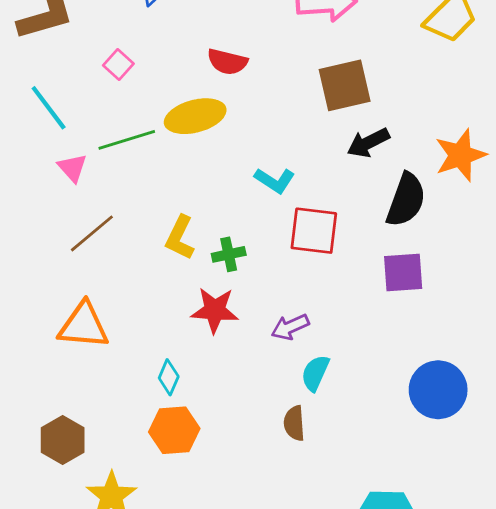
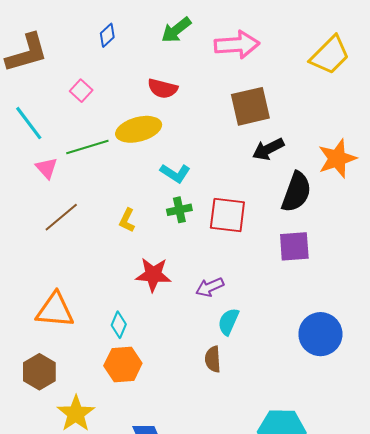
cyan L-shape: (275, 180) -> (175, 173), moved
yellow L-shape: (180, 238) -> (127, 220), size x0.7
green cross: (229, 254) -> (179, 210), moved
orange triangle: (84, 326) -> (55, 310), moved

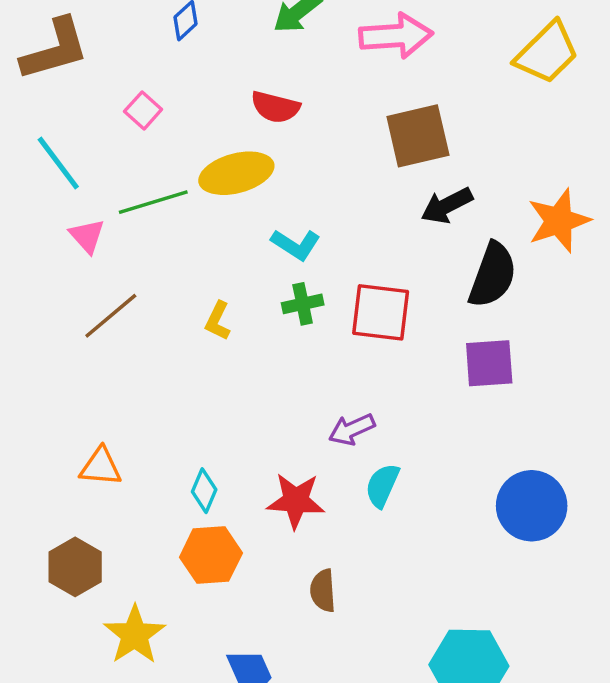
red star: (153, 275) -> (296, 501), moved
orange triangle: (55, 310) -> (101, 467), size x0.7
brown semicircle: (213, 359) -> (323, 591), moved

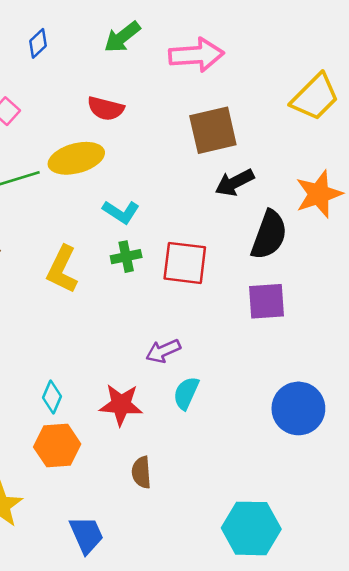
yellow trapezoid: (547, 53) -> (315, 97), moved
yellow L-shape: (218, 321) -> (62, 269), size x1.6

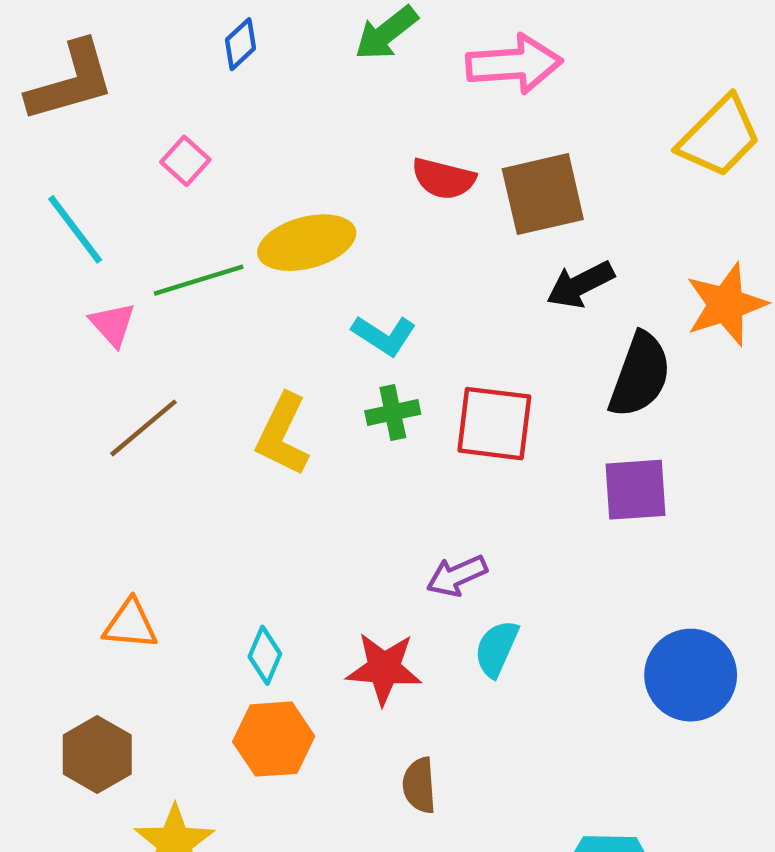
red semicircle: (106, 109) -> (444, 179), moved

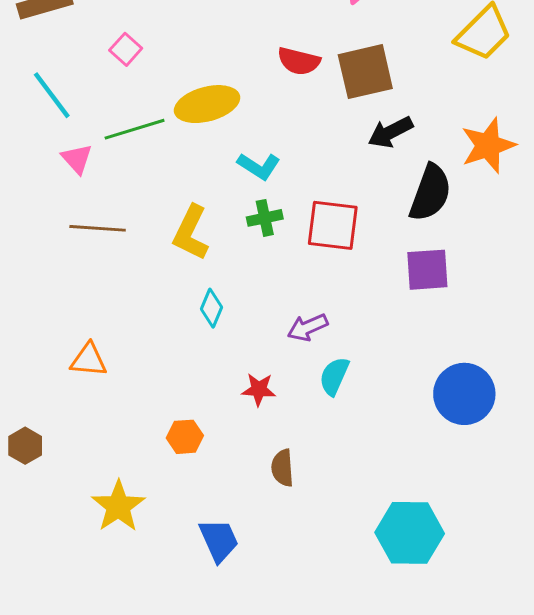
brown line: (143, 428) -> (98, 228), turned 44
cyan diamond: (265, 655) -> (211, 308), moved
red star: (384, 668) -> (259, 389), size x0.7
orange hexagon: (274, 739) -> (185, 437), size x0.7
brown hexagon: (97, 754) -> (25, 446), moved, size x0.7

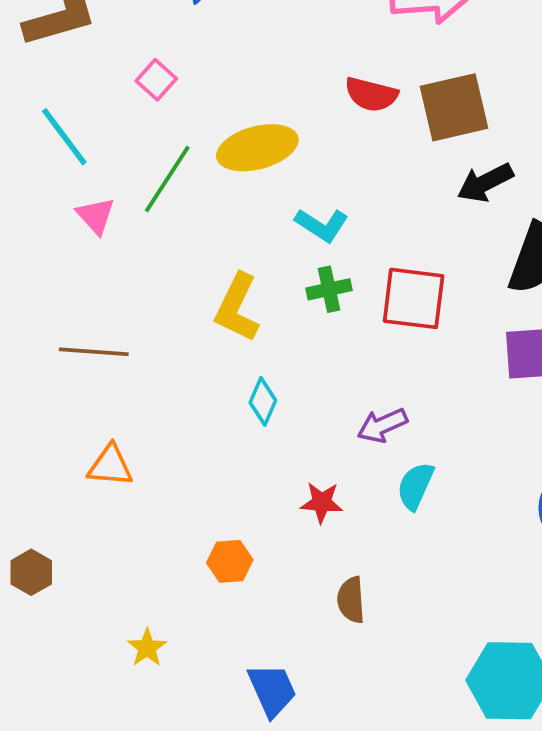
green line: (135, 129) -> (167, 179), turned -40
brown line: (98, 228) -> (94, 352), moved
yellow star: (118, 506) -> (147, 648), size x0.6

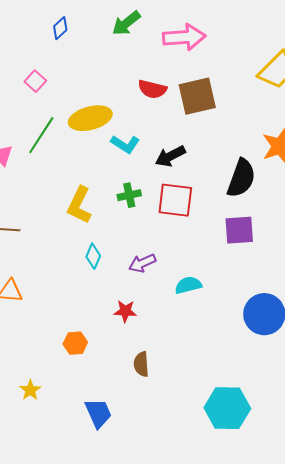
black arrow: (485, 183) -> (170, 156), moved
cyan L-shape: (322, 225) -> (125, 144), moved
purple arrow: (382, 425) -> (142, 263), moved
cyan semicircle: (415, 486) -> (188, 285), moved, turned 52

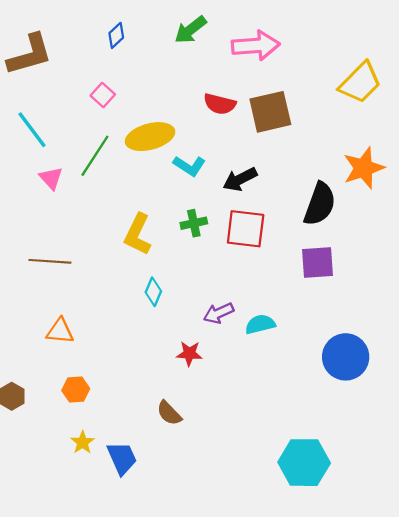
pink square: (35, 81) -> (103, 95), moved
purple arrow: (142, 263) -> (219, 313), moved
orange hexagon: (75, 343) -> (76, 390), moved
brown semicircle: (141, 364) -> (169, 413), moved, turned -40
blue trapezoid: (98, 413) -> (122, 458), moved

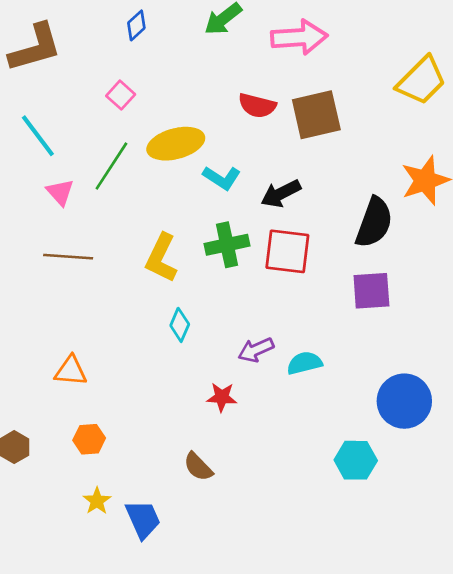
green cross: (194, 223) -> (227, 245), size x1.4
brown line: (50, 261) -> (68, 257), moved
cyan hexagon: (304, 463) -> (356, 460), moved, size x0.7

